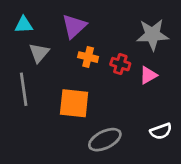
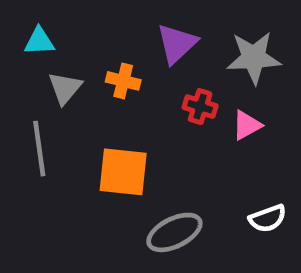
purple triangle: (74, 26) -> (177, 44), moved
orange cross: (88, 57) -> (123, 81), moved

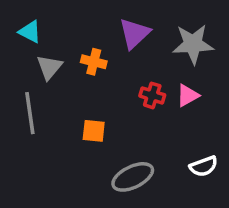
cyan triangle: (39, 41) -> (30, 32), turned 30
red cross: (200, 107) -> (152, 95), moved
orange square: (123, 172) -> (94, 131), size x0.6

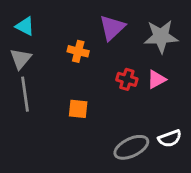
gray triangle: (49, 67) -> (21, 59), moved
gray ellipse: (133, 177) -> (131, 147), moved

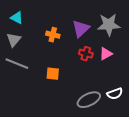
purple triangle: (112, 28) -> (81, 29), moved
gray line: (25, 94) -> (17, 64), turned -60

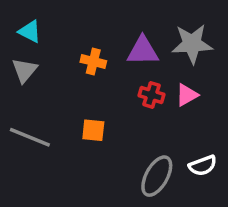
purple triangle: (81, 29) -> (143, 51), turned 42
gray line: (17, 64) -> (30, 137), moved
gray ellipse: (89, 100) -> (157, 176), turned -35

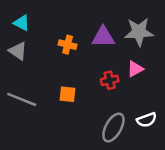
gray triangle: (25, 70) -> (18, 51), turned -36
red cross: (152, 95) -> (110, 80), moved, turned -30

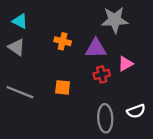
gray star: (139, 32) -> (115, 20), moved
purple triangle: (103, 37) -> (96, 48), moved
gray ellipse: (113, 127) -> (105, 118), turned -32

